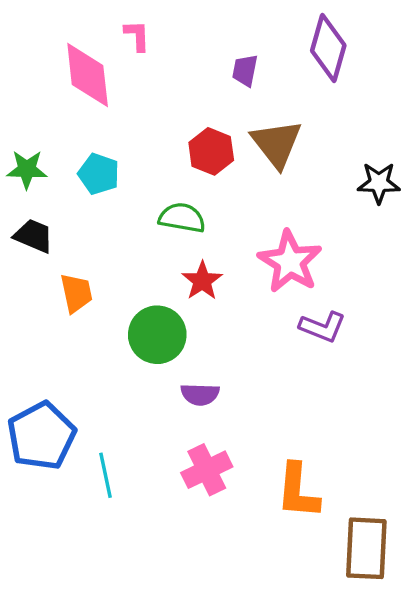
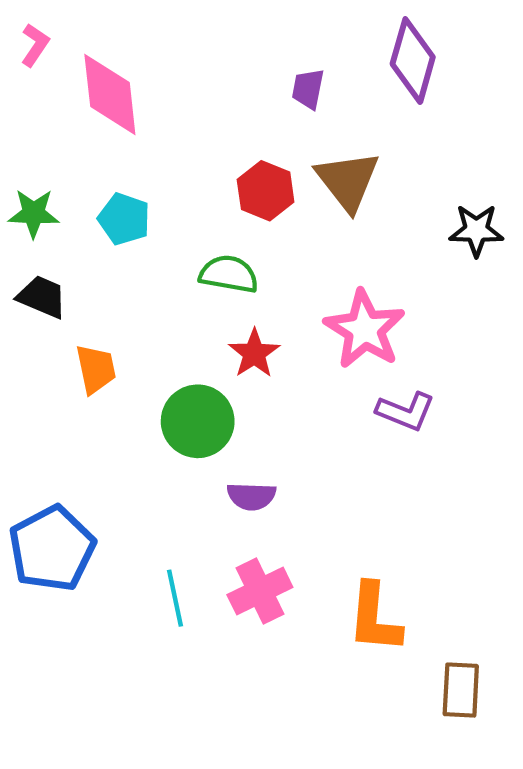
pink L-shape: (137, 36) -> (35, 45), moved, turned 36
cyan line: (106, 475) -> (175, 598), moved
brown rectangle: (366, 548) -> (461, 690), size x0.7

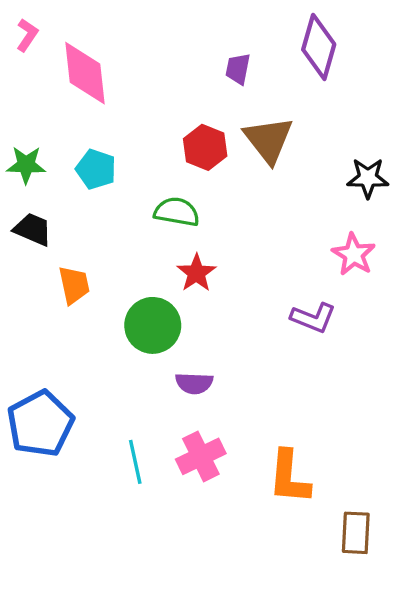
pink star: (365, 329) -> (354, 254), moved, size x0.7

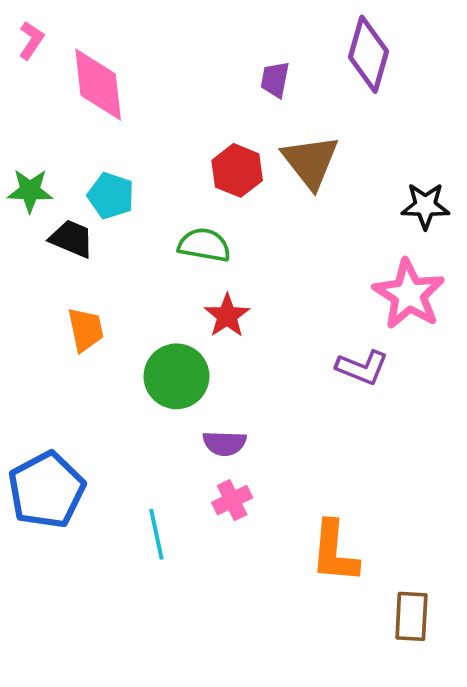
black trapezoid: (33, 229) -> (72, 239), moved
pink star: (354, 254) -> (409, 294), size x1.4
pink cross: (201, 456) -> (232, 500), moved, size x0.7

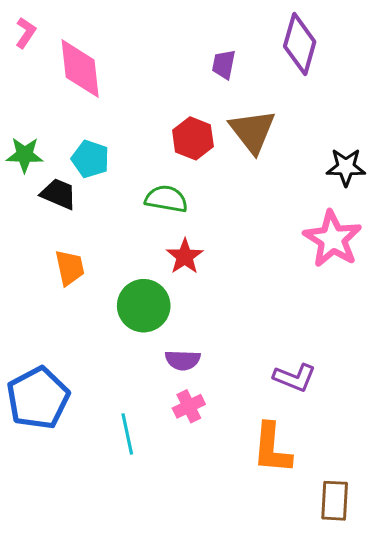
purple L-shape: (362, 367) -> (295, 378), moved

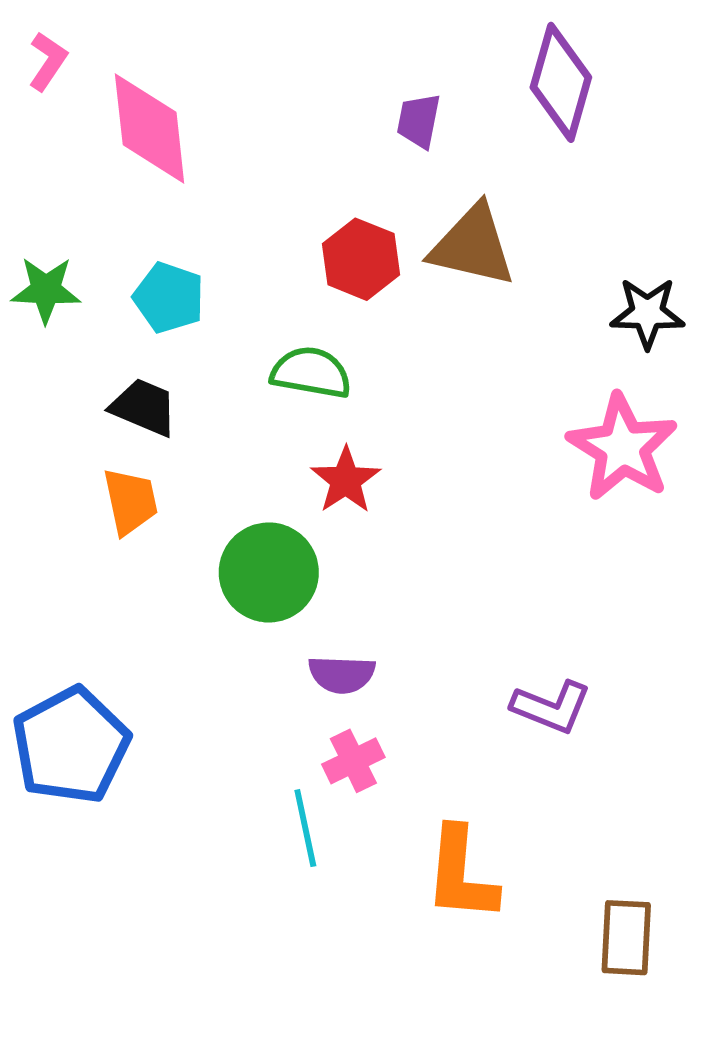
brown triangle: (252, 131) -> (472, 246), turned -39
black trapezoid: (58, 194) -> (144, 407), moved
cyan line: (127, 434) -> (305, 828), moved
orange L-shape: (272, 448) -> (461, 874), moved

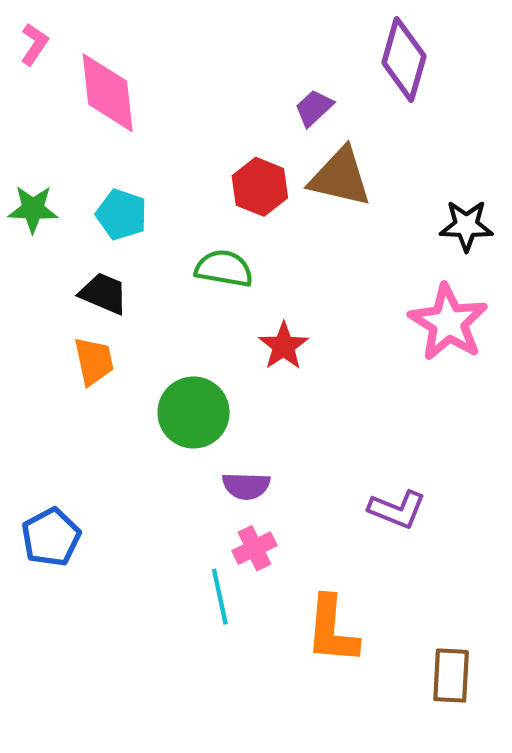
purple trapezoid: (419, 121) -> (314, 108), moved, turned 36
red star: (346, 480) -> (284, 346), moved
blue pentagon: (71, 745) -> (51, 537), size x0.7

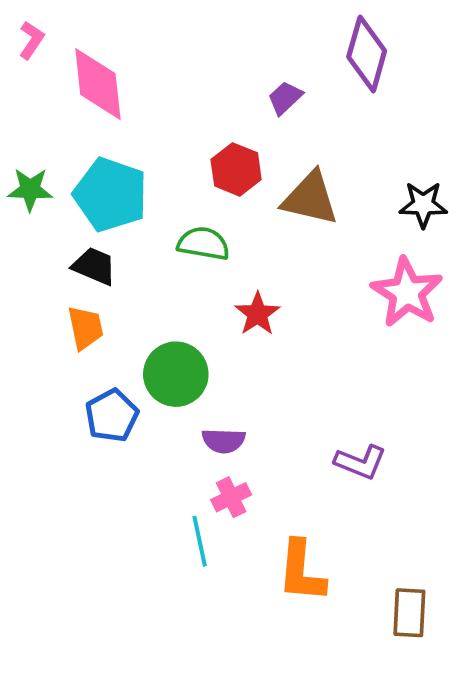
brown triangle: (340, 177) -> (310, 198), moved
cyan pentagon: (122, 215) -> (111, 195), size x1.6
blue pentagon: (51, 537) -> (112, 416), moved

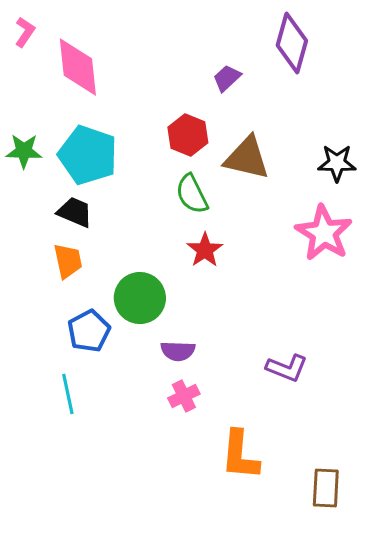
green semicircle: (203, 244) -> (192, 194), moved, turned -126
cyan line: (200, 541) -> (68, 394), moved

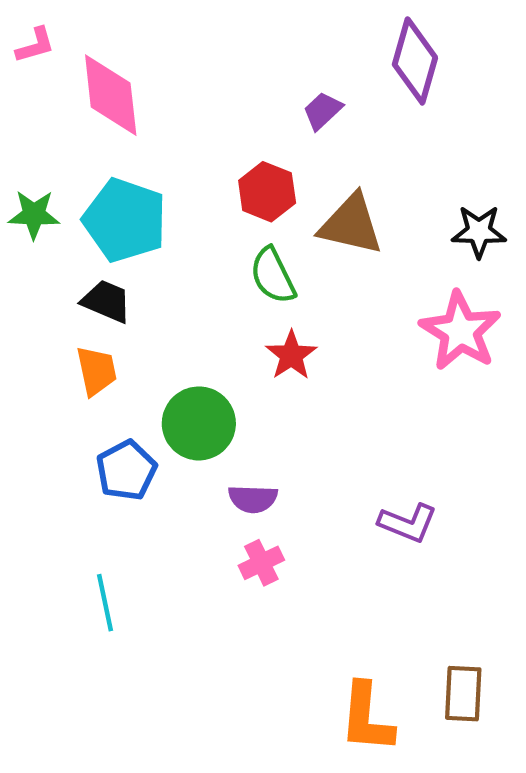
pink L-shape: (25, 32) -> (35, 45), turned 40
cyan line: (68, 394) -> (105, 603), moved
orange L-shape: (240, 455) -> (367, 718), moved

